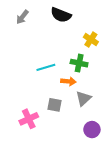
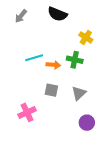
cyan line: (46, 67) -> (34, 58), moved
orange arrow: (68, 81) -> (53, 65), moved
gray square: (54, 105) -> (51, 90), moved

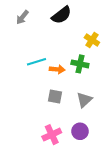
black semicircle: (57, 14) -> (62, 15), turned -60
pink cross: (27, 112) -> (52, 135), moved
purple circle: (87, 123) -> (80, 131), moved

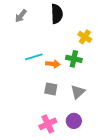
black semicircle: (62, 15) -> (57, 14), turned -54

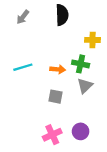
yellow cross: (85, 37) -> (93, 40), turned -32
cyan line: (34, 57) -> (23, 67), moved
gray triangle: (78, 92) -> (85, 86), moved

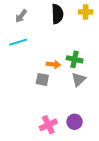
yellow cross: (93, 40) -> (86, 12), moved
cyan line: (23, 67) -> (18, 42), moved
gray square: (55, 97) -> (42, 79), moved

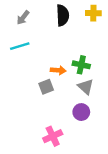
gray square: (42, 79) -> (46, 87), turned -32
gray triangle: (79, 79) -> (86, 87), turned -35
purple circle: (75, 122) -> (81, 112), moved

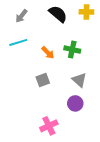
black semicircle: (63, 15) -> (58, 14), turned -48
green cross: (81, 65) -> (72, 50), moved
orange arrow: (58, 70) -> (48, 53), moved, turned 40

